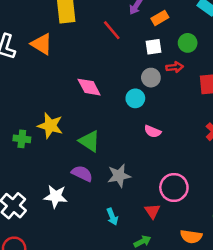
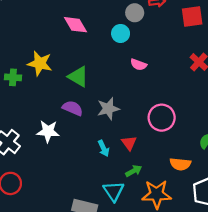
red triangle: (152, 211) -> (129, 143), moved

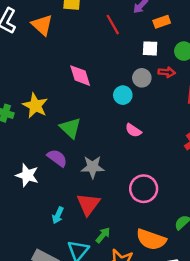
red triangle: (129, 143) -> (88, 204), moved, size x1.5
cyan arrow: (104, 148) -> (58, 215), moved, turned 35
orange semicircle: (180, 164) -> (151, 239), size x1.4
green arrow: (134, 171) -> (103, 235), turned -35

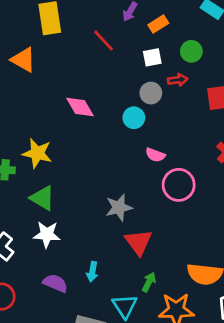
green triangle: (70, 128) -> (42, 198), moved
purple semicircle: (57, 158) -> (55, 283), moved
pink circle: (144, 189) -> (179, 185), moved
red triangle: (88, 204) -> (139, 242), moved

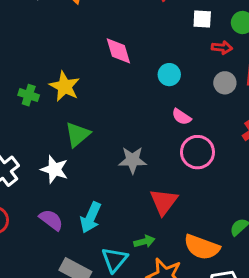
gray circle: (151, 93) -> (225, 83), moved
green triangle: (42, 198) -> (78, 134), moved, turned 36
red triangle: (139, 242) -> (164, 202), moved
cyan arrow: (92, 272) -> (91, 217), size x1.5
green arrow: (149, 282) -> (144, 242), turned 36

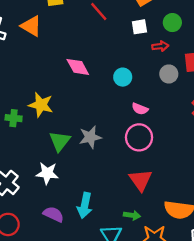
pink circle: (197, 152) -> (139, 137), moved
gray star: (133, 160) -> (90, 137), moved
green arrow: (144, 242) -> (132, 215), turned 35

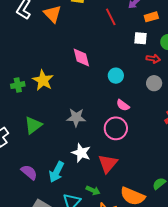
green cross: (14, 118) -> (18, 85), turned -32
green triangle: (60, 141) -> (33, 125), moved
white star: (47, 173) -> (81, 153), moved

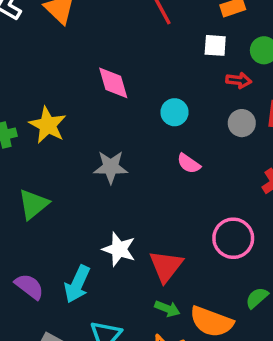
gray star: (76, 117) -> (111, 167), moved
pink circle: (116, 128) -> (233, 238), moved
green arrow: (93, 190) -> (167, 309), moved

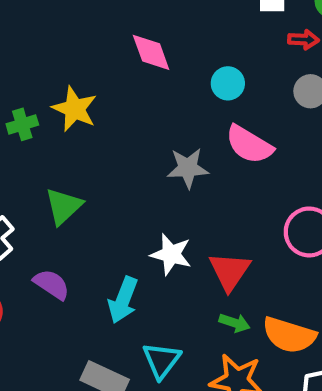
pink semicircle: (189, 163) -> (249, 145), size x1.6
gray star: (111, 167) -> (188, 168), moved
purple semicircle: (29, 286) -> (52, 284), moved

